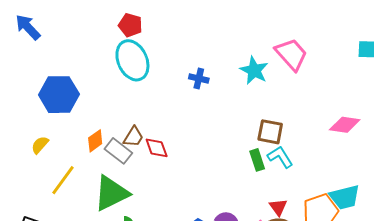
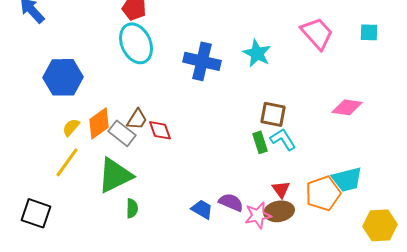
pink trapezoid: (291, 54) -> (317, 33), moved
blue cross: (199, 78) -> (202, 61), size x1.8
orange diamond: (95, 141) -> (99, 123), size x1.4
yellow semicircle: (40, 145) -> (71, 127), moved

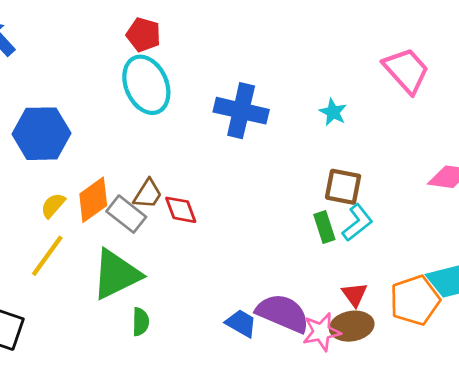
cyan star: (257, 53) -> (333, 112), moved, size x0.7
cyan L-shape: (283, 139) -> (357, 223), turned 84
purple semicircle: (231, 202) -> (283, 313), size x1.5

